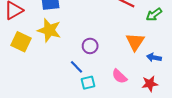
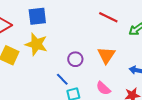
orange triangle: (135, 42) -> (106, 55), moved

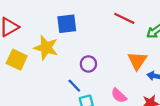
blue square: (37, 16) -> (67, 24), moved
orange triangle: (106, 55) -> (137, 61), moved

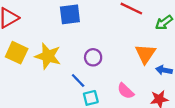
yellow star: (46, 48) -> (48, 56), moved

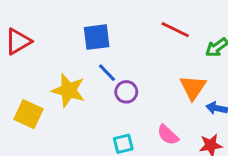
yellow square: (17, 53) -> (28, 114), moved
blue line: (78, 81) -> (107, 73), moved

